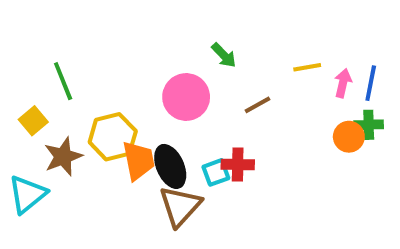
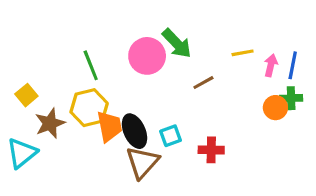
green arrow: (224, 55) -> (177, 43), size x1.5
green line: (63, 81) -> (91, 65), moved
pink circle: (186, 97) -> (147, 56), moved
red cross: (238, 164) -> (211, 150), moved

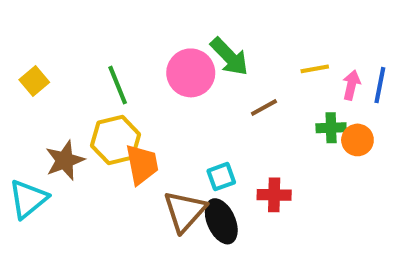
yellow square: (26, 95) -> (34, 81), moved
green cross: (291, 98) -> (331, 128), moved
black ellipse: (135, 131) -> (221, 221), moved

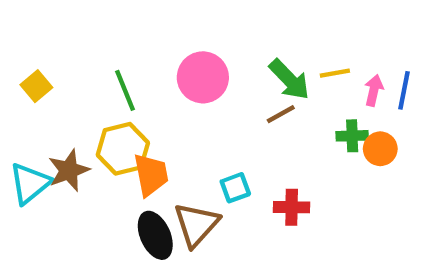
green arrow: (229, 57) -> (289, 80), moved
cyan triangle: (28, 199) -> (30, 183), moved
black ellipse: (221, 221) -> (155, 235), moved

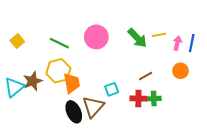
green line: (125, 90) -> (59, 43), turned -42
brown line: (281, 114) -> (146, 76), moved
green cross: (352, 136) -> (154, 99), moved

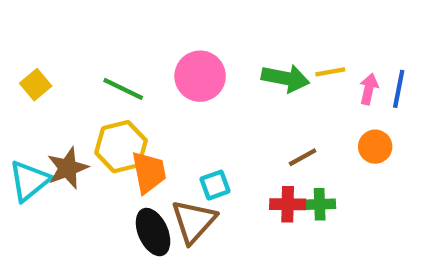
green arrow: (137, 38) -> (285, 78), turned -35
cyan square: (112, 89) -> (215, 185), moved

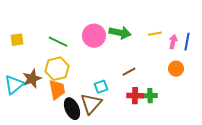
green arrow: (285, 78) -> (120, 33), moved
yellow square: (36, 85) -> (17, 40), turned 32
brown line: (303, 157) -> (129, 72), moved
orange trapezoid: (149, 172) -> (57, 90), moved

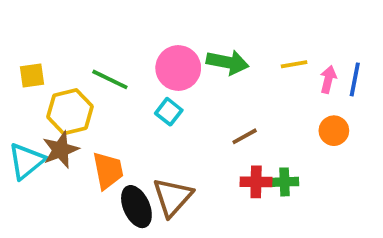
yellow hexagon: (57, 69) -> (70, 112), moved
cyan square: (101, 87) -> (169, 112), moved, turned -32

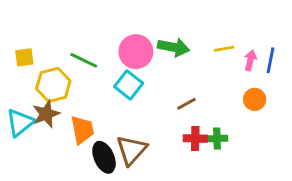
cyan square: (169, 112) -> (129, 85), size x1.4

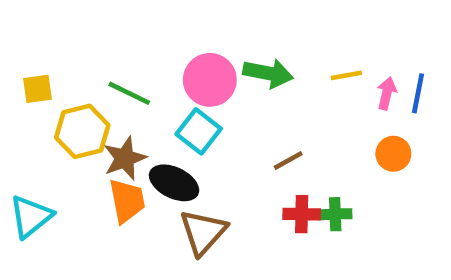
brown star: (46, 114) -> (125, 158), moved
cyan triangle: (20, 123) -> (31, 216), moved
black ellipse: (104, 157) -> (174, 183), moved, turned -40

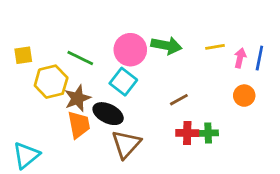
cyan triangle: (31, 216) -> (26, 155), moved

